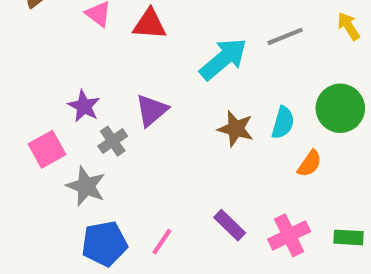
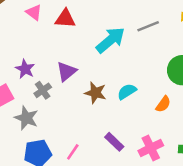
cyan semicircle: (283, 123) -> (127, 92), moved, turned -138
brown star: (236, 129) -> (95, 93), moved

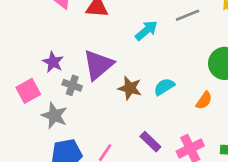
cyan arrow: (110, 40) -> (146, 30), size x0.7
purple triangle: (67, 71) -> (98, 65), size x1.4
gray cross: (43, 90) -> (72, 85), turned -36

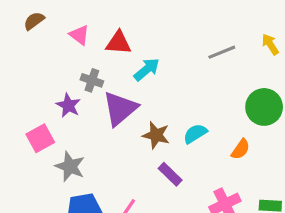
cyan arrow: (146, 30) -> (147, 69), moved
gray cross: (72, 85) -> (92, 80), moved
purple rectangle: (150, 142) -> (170, 174), moved

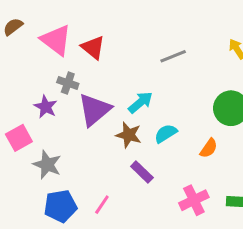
pink triangle: (79, 35) -> (56, 40), size x1.6
red triangle: (118, 43) -> (93, 47), turned 35
gray line: (222, 52) -> (173, 56), moved
cyan arrow: (147, 69) -> (140, 102), moved

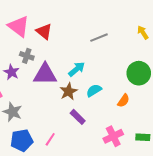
purple triangle: (95, 110) -> (45, 74), turned 40
brown star: (129, 135) -> (68, 91), turned 30

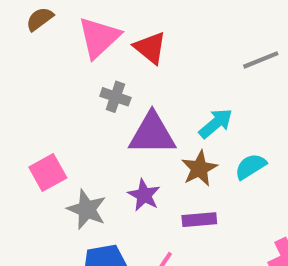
pink triangle: (19, 26) -> (99, 37), turned 40
purple star: (11, 72) -> (144, 195), moved
purple rectangle: (78, 117) -> (199, 220), moved, turned -49

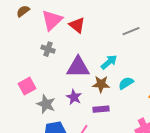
gray cross: (115, 97) -> (48, 49), moved
brown star: (199, 168) -> (101, 84), turned 30

